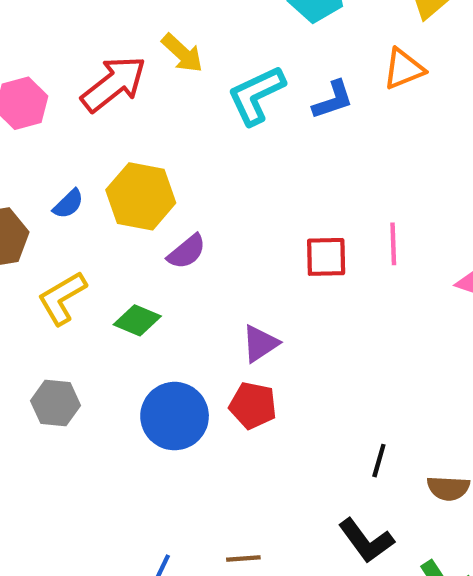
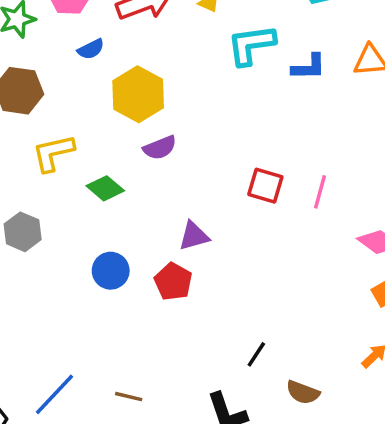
blue semicircle: (68, 204) -> (91, 49), moved
blue circle: (175, 416) -> (111, 271), size x0.7

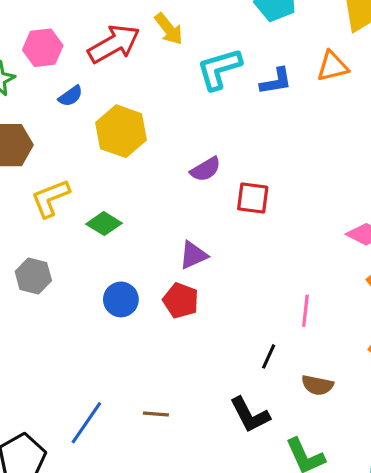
purple semicircle: (160, 148) -> (206, 169), moved
pink line: (320, 192) -> (305, 311), moved

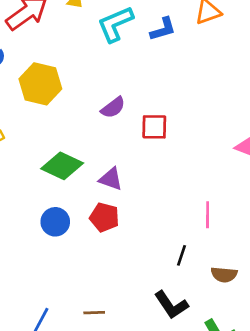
green diamond: (104, 224) -> (62, 166), moved, size x1.4
purple triangle: (193, 255) -> (111, 179), turned 50

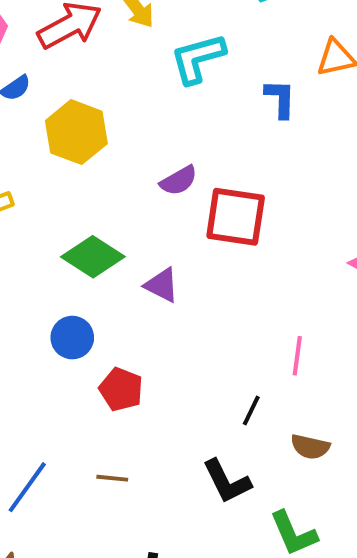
blue L-shape: (163, 29) -> (280, 99), moved, turned -80
red square: (154, 127) -> (236, 217), size x1.5
red pentagon: (104, 217) -> (121, 389), moved

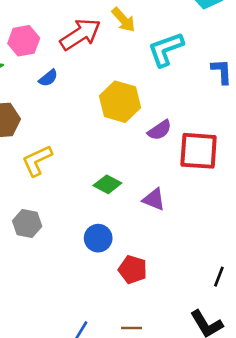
yellow hexagon: (76, 132) -> (120, 102), moved
green diamond: (93, 257) -> (107, 184), size x0.7

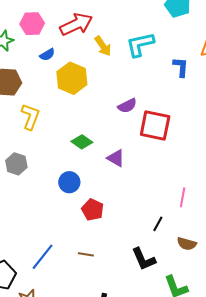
yellow arrow: (123, 20) -> (103, 46), moved
yellow hexagon: (120, 102) -> (72, 78), moved
yellow L-shape: (37, 161) -> (30, 117), turned 128

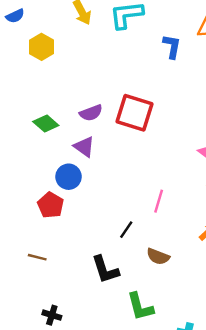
yellow hexagon: (72, 78) -> (42, 47), size x0.7
purple semicircle: (127, 106) -> (91, 113), moved
blue circle: (69, 182) -> (68, 177), moved

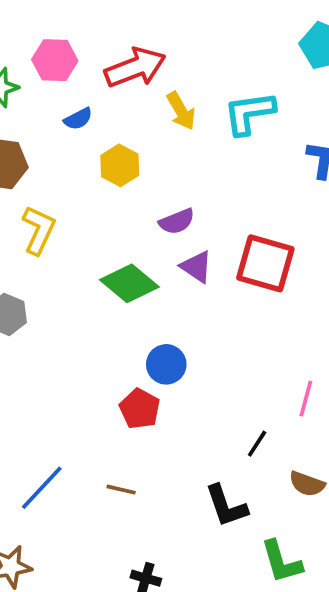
purple semicircle: (91, 113) -> (177, 221), moved
green diamond: (46, 124) -> (129, 283), size x1.4
purple triangle: (84, 147) -> (196, 267), moved

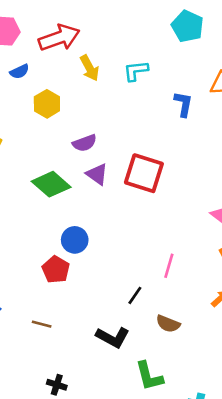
cyan L-shape: (249, 113) -> (136, 71), size x0.7
black L-shape: (226, 506) -> (113, 337), turned -44

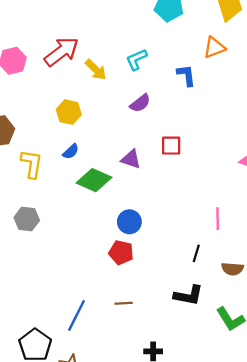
blue semicircle: (19, 71) -> (71, 152), moved
purple semicircle: (85, 143) -> (140, 103), moved
red square: (144, 173) -> (171, 146), size x0.6

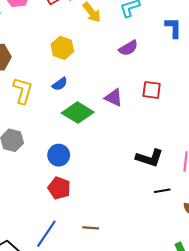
blue circle: (129, 222) -> (59, 155), moved
red pentagon: (121, 252) -> (59, 188), moved
black line: (196, 253) -> (162, 191), turned 56
black L-shape: (188, 295) -> (149, 158), moved

